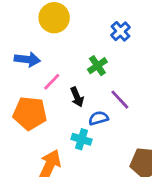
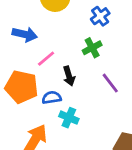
blue cross: (120, 31) -> (100, 16), moved
blue semicircle: (98, 118) -> (52, 98), moved

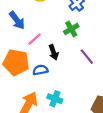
blue arrow: (25, 34) -> (17, 20), turned 42
cyan cross: (69, 118) -> (55, 99), moved

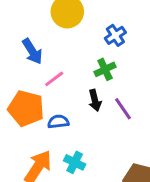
black arrow: (54, 52) -> (95, 100), moved

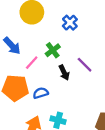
green cross: (105, 69) -> (53, 50), moved
purple line: (123, 109) -> (85, 65), moved

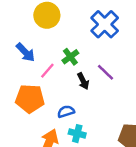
blue cross: (70, 23) -> (105, 24), moved, size x1.6
blue semicircle: (41, 93) -> (66, 112), moved

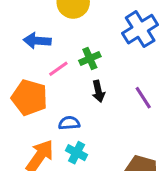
blue arrow: (26, 52) -> (37, 41), turned 125
purple line: (106, 72) -> (143, 98), moved

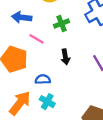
green cross: (90, 59) -> (61, 23), moved
pink line: (58, 69) -> (37, 39), turned 64

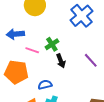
green cross: (61, 23) -> (52, 44), moved

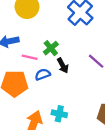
blue semicircle: (45, 85) -> (43, 74), moved

